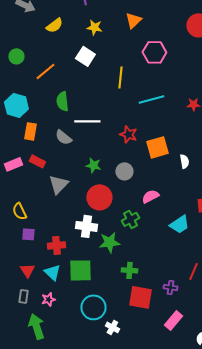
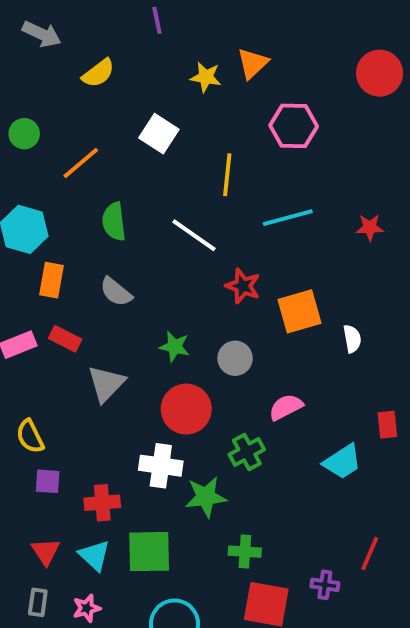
yellow star: (94, 27) -> (206, 77), moved
white line: (87, 121) -> (194, 235), moved, turned 35

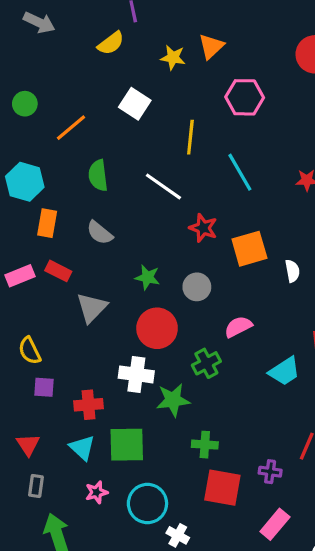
yellow semicircle: (98, 73) -> (111, 43), moved
cyan line: (288, 218) -> (240, 172), turned 75
red triangle: (46, 552) -> (28, 445), moved
pink star: (87, 608) -> (96, 492), moved

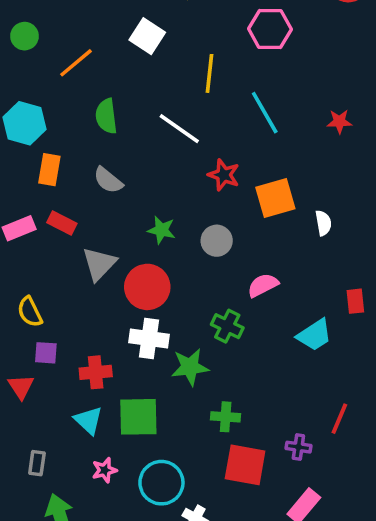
red circle: (157, 328) -> (147, 287), moved
green cross: (206, 363) -> (227, 326), turned -36
red triangle: (28, 445) -> (21, 387), moved

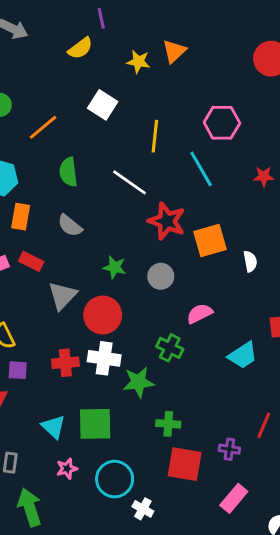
pink hexagon: (270, 29) -> (222, 123), moved
red star: (224, 175) -> (167, 221), size x1.4
red cross: (96, 372) -> (65, 363), moved

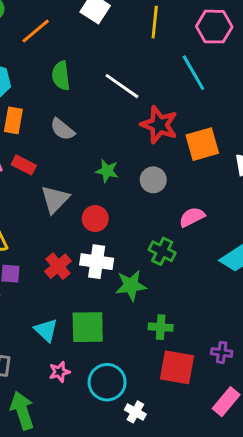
yellow line: (155, 136) -> (155, 22), moved
red circle: (103, 315) -> (95, 219), size x0.7
red cross: (65, 363) -> (58, 266), turned -35

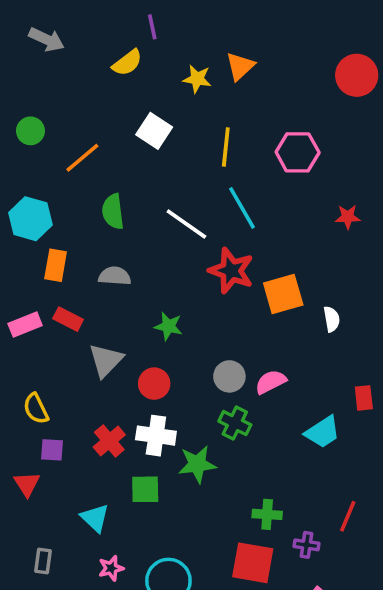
cyan line: (193, 73) -> (242, 208), moved
gray semicircle: (62, 129) -> (115, 276), turned 145
gray circle: (153, 180) -> (229, 376), moved
green square: (88, 327) -> (145, 489), moved, size x0.7
green cross: (161, 327) -> (267, 514), moved

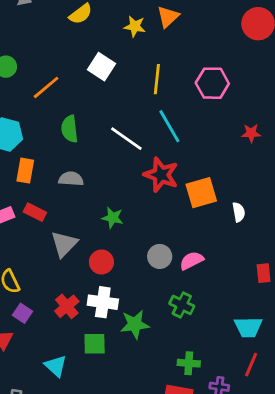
green cross: (235, 423) -> (182, 305), moved
cyan trapezoid: (323, 432) -> (248, 327), moved, turned 32
purple square: (52, 450) -> (22, 313), turned 30

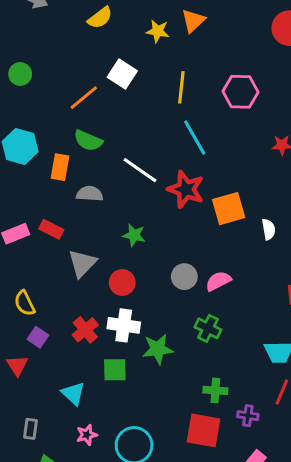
orange line: (46, 87) -> (84, 98), moved
green semicircle: (70, 129) -> (88, 141), turned -60
white line: (126, 139) -> (140, 170), moved
orange rectangle: (25, 171) -> (60, 167), moved

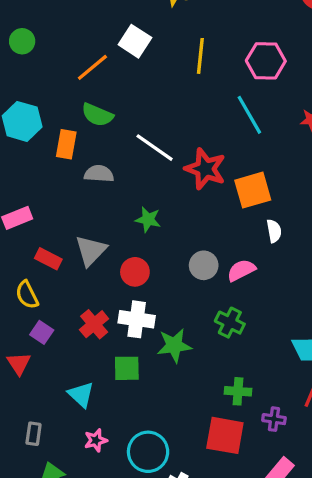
cyan line: (195, 138) -> (249, 115), moved
red rectangle: (51, 229) -> (48, 259), moved
white semicircle: (269, 229) -> (274, 231), moved

